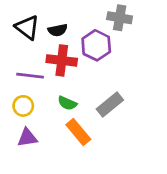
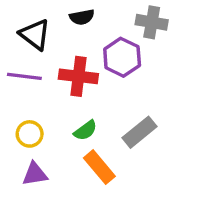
black semicircle: (58, 30) -> (82, 17), moved
purple line: (30, 76) -> (24, 76), moved
green semicircle: (67, 103) -> (85, 130), turned -60

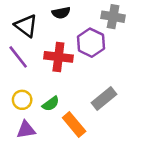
purple line: (24, 76) -> (18, 57), turned 45
green semicircle: (85, 130) -> (51, 104), moved

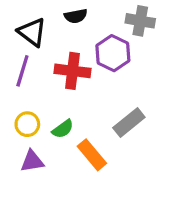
purple line: (18, 57) -> (22, 71), turned 55

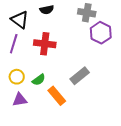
purple hexagon: (113, 53) -> (101, 33), moved

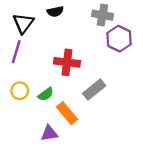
black triangle: (20, 20) -> (23, 23), turned 30
red cross: (45, 44) -> (67, 62), moved
purple triangle: (20, 100) -> (49, 133), moved

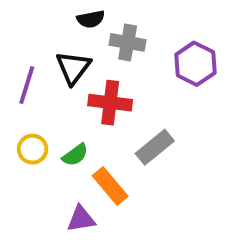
gray cross: (102, 15) -> (128, 42), moved
black triangle: (23, 23) -> (73, 68), moved

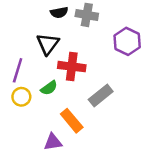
gray cross: (128, 42) -> (87, 15), moved
purple line: (27, 85) -> (18, 70), moved
green semicircle: (75, 155) -> (49, 88), moved

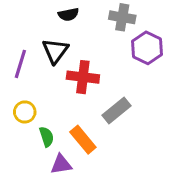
gray cross: (87, 15) -> (122, 17), moved
purple line: (18, 70) -> (20, 64), moved
green semicircle: (49, 88) -> (47, 137), moved, turned -72

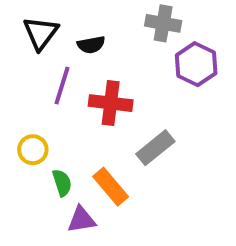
black semicircle: (68, 14) -> (91, 45), moved
black triangle: (55, 51) -> (41, 33), moved
purple line: (20, 64) -> (62, 86), moved

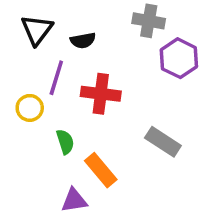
gray rectangle: (155, 148) -> (163, 142), moved, turned 72
yellow circle: (33, 150) -> (30, 108), moved
green semicircle: (62, 183) -> (65, 142), moved

